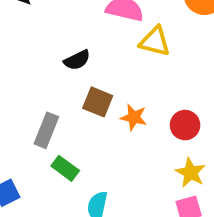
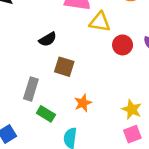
orange star: (134, 117) -> (83, 103), moved, turned -30
red circle: (185, 125) -> (123, 45), moved

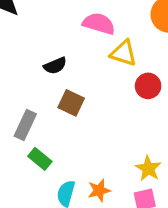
orange star: (83, 103) -> (99, 190), moved

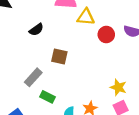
black semicircle: (55, 66) -> (36, 30), moved
gray rectangle: (25, 125) -> (33, 77), turned 30

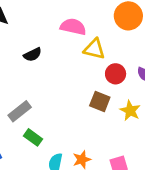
brown square: (59, 57) -> (100, 102), moved
yellow star: (118, 87) -> (130, 111), moved

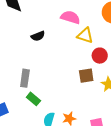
brown square: (100, 102) -> (86, 76), turned -35
gray rectangle: (20, 111) -> (25, 78), turned -48

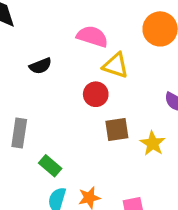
red circle: (100, 56) -> (96, 94), moved
green rectangle: (33, 99) -> (50, 166), moved

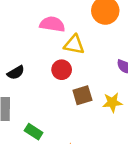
black semicircle: (40, 66) -> (16, 73), moved
yellow star: (153, 143) -> (112, 102), turned -30

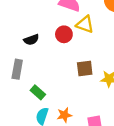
red circle: (62, 70) -> (64, 34), moved

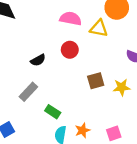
yellow triangle: (85, 24) -> (99, 28), moved
gray rectangle: (17, 69) -> (28, 92), turned 42

